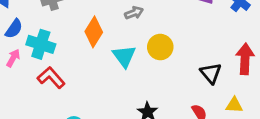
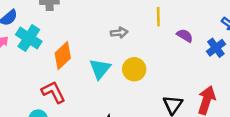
orange diamond: (94, 32) -> (63, 56), moved
red L-shape: (51, 78) -> (53, 92), moved

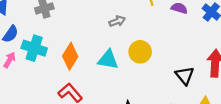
cyan triangle: (100, 69) -> (108, 60), turned -45

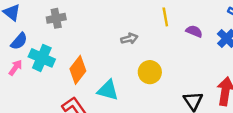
cyan triangle: (108, 60) -> (108, 90), moved

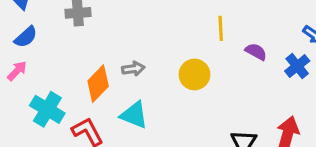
gray arrow: (129, 39) -> (133, 69), moved
cyan cross: (42, 58) -> (47, 109), moved
yellow circle: (150, 72) -> (194, 74), moved

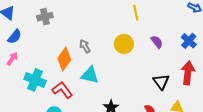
purple semicircle: (256, 52) -> (157, 42), moved, turned 32
blue cross: (297, 66) -> (189, 41), moved
gray arrow: (133, 69) -> (85, 46), turned -104

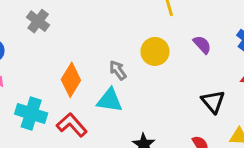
gray cross: (45, 17) -> (38, 21), turned -35
gray arrow: (85, 46) -> (118, 70), moved

